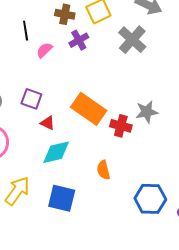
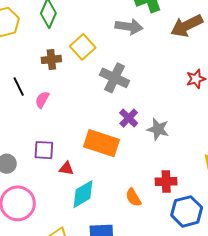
purple cross: (79, 40) -> (129, 118), moved
gray cross: (132, 40) -> (115, 78), moved
gray star: (147, 112) -> (158, 129), turned -30
red cross: (121, 126) -> (166, 182), moved

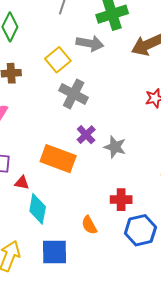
yellow square: (83, 47) -> (58, 60), moved
cyan diamond: (83, 194) -> (38, 209), turned -52
orange semicircle: (133, 197) -> (89, 225), moved

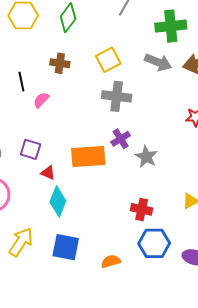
gray arrow: (90, 43) -> (158, 62), moved
gray cross: (74, 94) -> (117, 96), turned -32
orange rectangle: (58, 159) -> (88, 157), turned -36
orange semicircle: (89, 225) -> (111, 261), moved, turned 90

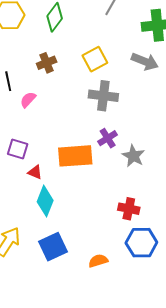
brown cross: (60, 63) -> (47, 63), turned -30
blue square: (66, 247) -> (53, 247), turned -36

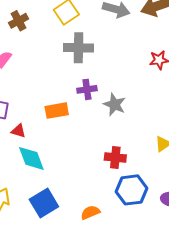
purple cross: (108, 138) -> (87, 89), turned 30
orange rectangle: (75, 156) -> (57, 111), size x0.7
cyan diamond: (45, 201) -> (31, 158), turned -36

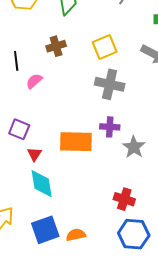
orange rectangle: (57, 111) -> (76, 142), size x1.4
red triangle: (18, 131) -> (34, 154), turned 35
orange semicircle: (90, 212) -> (76, 235), moved

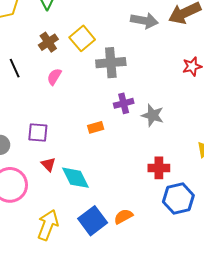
yellow square: (105, 47) -> (82, 38), moved
pink semicircle: (34, 81) -> (54, 77), moved
orange rectangle: (76, 142) -> (96, 127), size x0.5
red triangle: (34, 154) -> (48, 164), moved

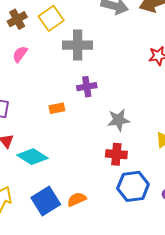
gray star: (153, 115) -> (119, 120), moved, turned -30
cyan diamond: (75, 178) -> (32, 157), turned -36

